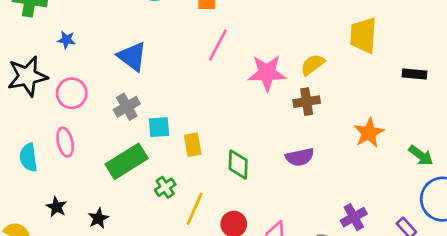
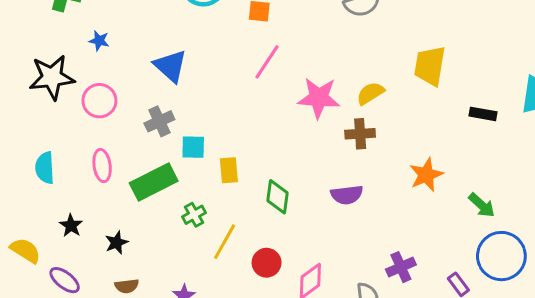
pink ellipse: (65, 142) -> (102, 166), moved

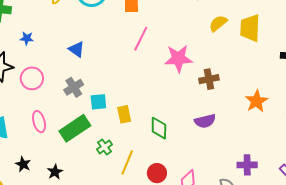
blue triangle: (170, 66) -> (77, 49), size x0.7
yellow semicircle: (370, 93) -> (218, 23), moved
purple cross: (401, 267) -> (247, 165), turned 30

